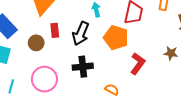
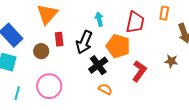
black cross: (83, 67) -> (98, 65), moved, turned -30
orange semicircle: (112, 89) -> (105, 89), moved

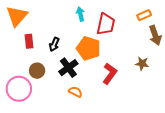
orange rectangle: (164, 13) -> (144, 15), moved, turned 56
cyan arrow: (99, 19) -> (80, 14), moved
black arrow: (84, 42) -> (54, 44), size x0.6
brown circle: (41, 51) -> (37, 71), moved

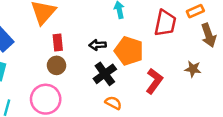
red trapezoid: (106, 24) -> (165, 23), moved
black arrow: (54, 44) -> (98, 45), moved, turned 64
brown circle: (37, 71) -> (57, 65), moved

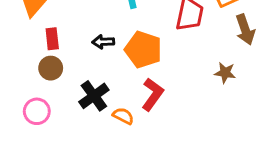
black cross: (105, 74) -> (94, 96), moved
red L-shape: (154, 81) -> (153, 94), moved
pink circle: (46, 99) -> (37, 111), size x0.7

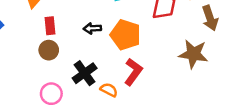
brown star: (225, 73) -> (193, 54), size x1.6
pink circle: (37, 111) -> (51, 94), moved

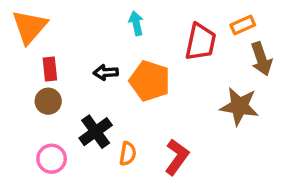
red L-shape: (133, 72) -> (177, 157), moved
orange semicircle: (109, 90) -> (128, 154), turned 72

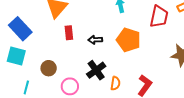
black arrow: (106, 72) -> (95, 40), moved
brown circle: (48, 101) -> (49, 68), moved

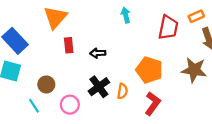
orange pentagon: (129, 40) -> (149, 70), moved
orange semicircle: (115, 83) -> (122, 91), moved
cyan line: (26, 87) -> (34, 106), moved, turned -48

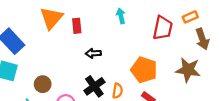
red rectangle: (69, 45) -> (77, 26), moved

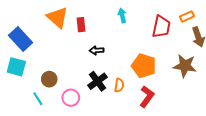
orange triangle: (51, 18) -> (57, 17), turned -30

